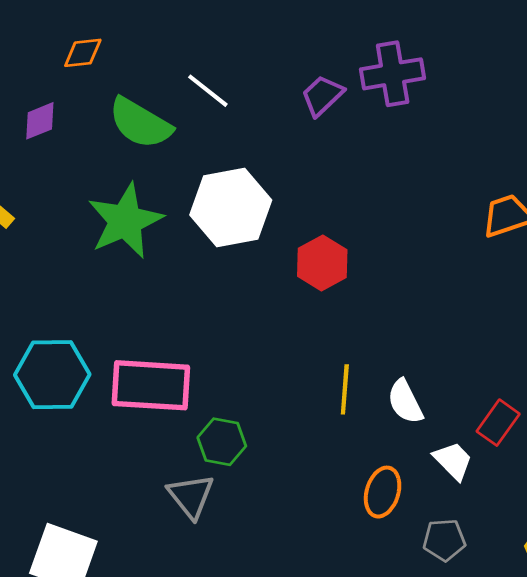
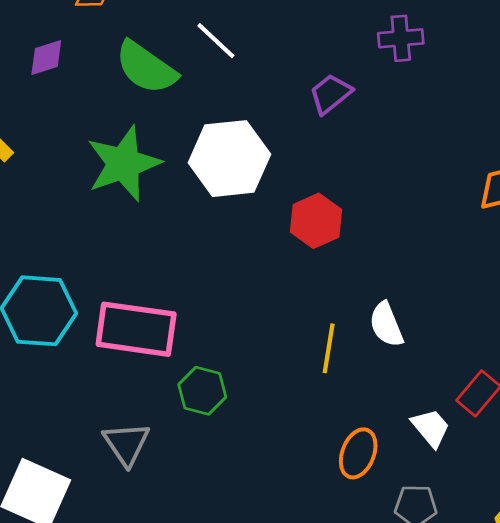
purple cross: (393, 74) -> (401, 38), size x0.7
purple trapezoid: (322, 96) -> (331, 94), moved
white semicircle: (405, 402) -> (386, 325), moved
gray triangle: (191, 496) -> (127, 444), moved

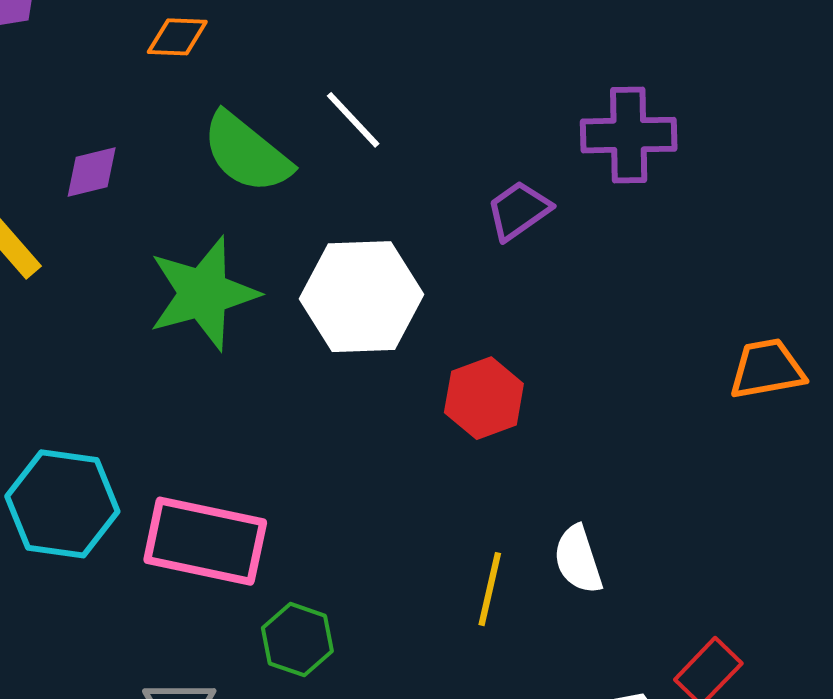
purple cross: (401, 38) -> (629, 135), size x1.4
purple diamond: (46, 57) -> (92, 172), moved

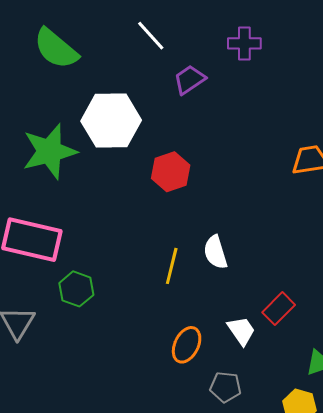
white line: (353, 120) -> (151, 36), moved
purple cross: (629, 135) -> (244, 43), size x0.7
green star: (203, 293) -> (50, 151), moved

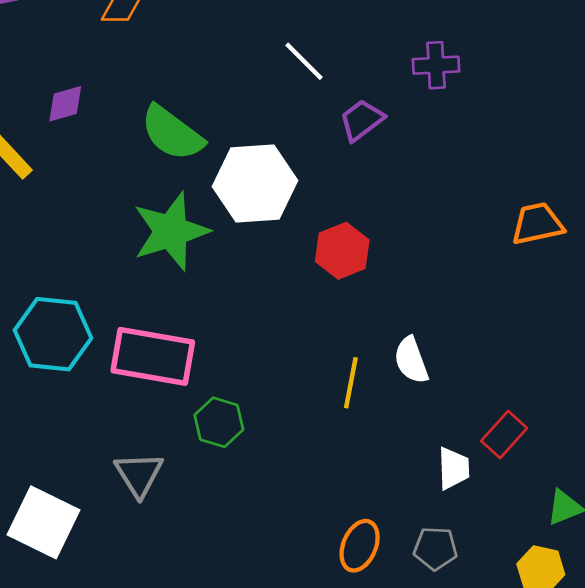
green semicircle: (56, 49) -> (172, 133), moved
white trapezoid: (241, 331) -> (454, 468), turned 36
orange ellipse: (187, 345) -> (360, 546), moved

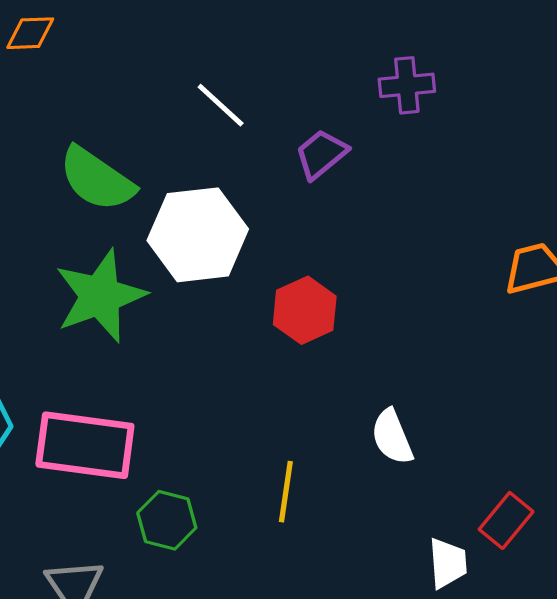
white line: (304, 61) -> (221, 105), moved
yellow line: (351, 383) -> (286, 492), moved

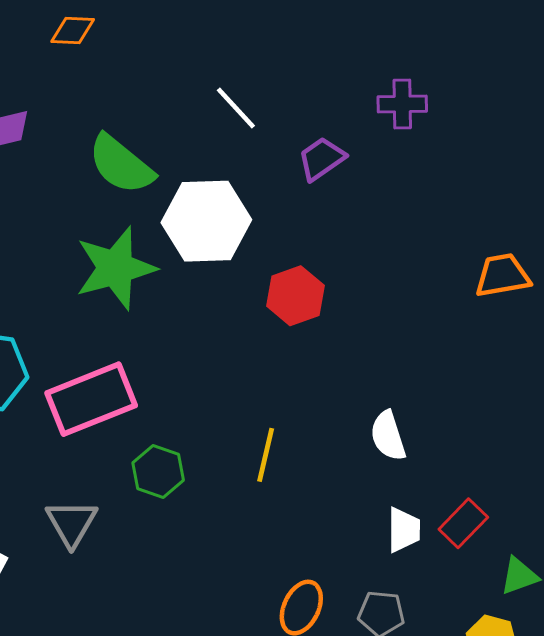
white semicircle: (392, 437) -> (388, 436), moved
pink rectangle: (85, 445) -> (91, 399), turned -34
red rectangle: (506, 520) -> (463, 523), moved

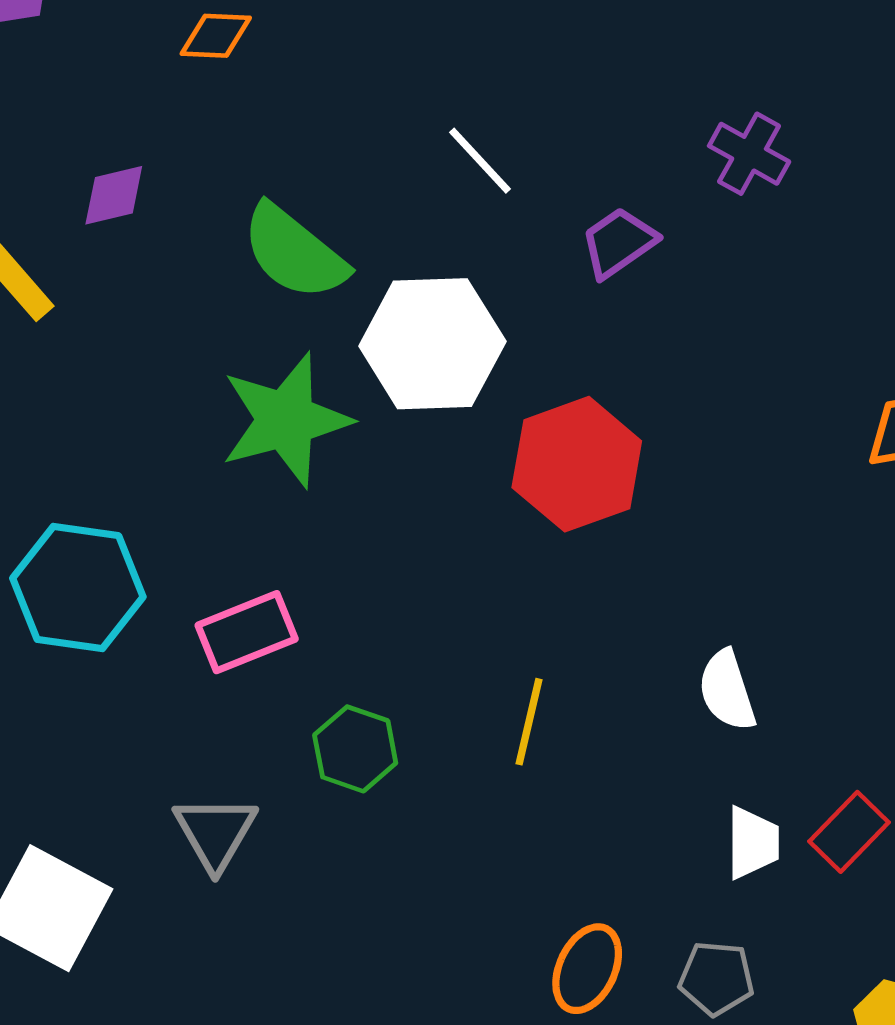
purple cross: (402, 104) -> (749, 154), turned 30
red hexagon: (295, 296) -> (577, 464), size x1.4
pink rectangle: (91, 399) -> (247, 632), size x0.7

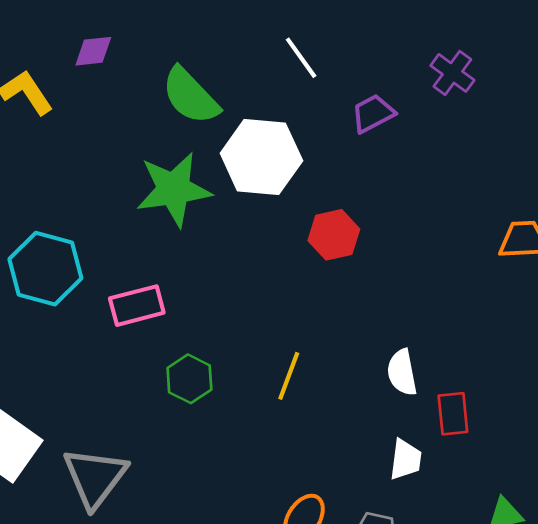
red hexagon: (577, 464) -> (334, 235), size x0.7
red rectangle: (849, 832) -> (453, 414), moved, turned -57
gray triangle: (215, 833) -> (95, 477), moved, size x1.4

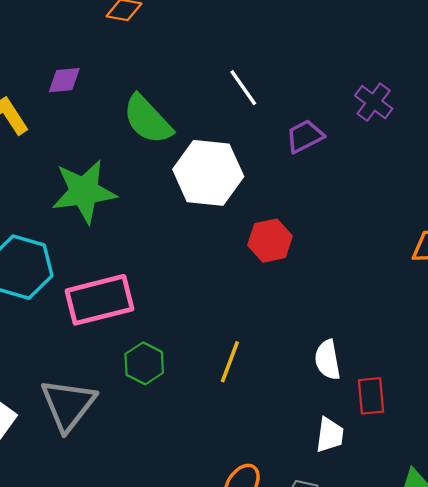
green star: (174, 189) -> (84, 192), moved
pink rectangle: (137, 306) -> (99, 300), size x1.4
gray triangle: (95, 477) -> (68, 405), moved

